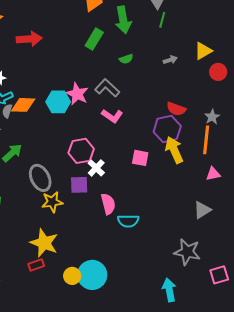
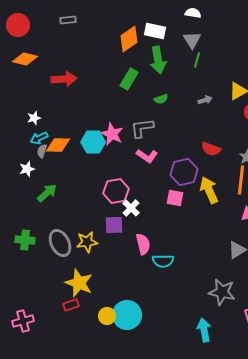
gray L-shape: (107, 88) -> (142, 128), turned -50
purple hexagon: (167, 129) -> (184, 172), moved
gray ellipse: (40, 178) -> (60, 243), moved

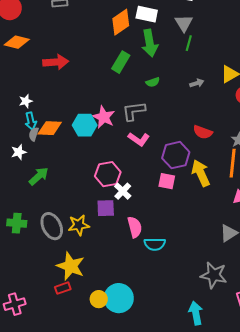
cyan arrow: (39, 138) -> (31, 121), turned -78

